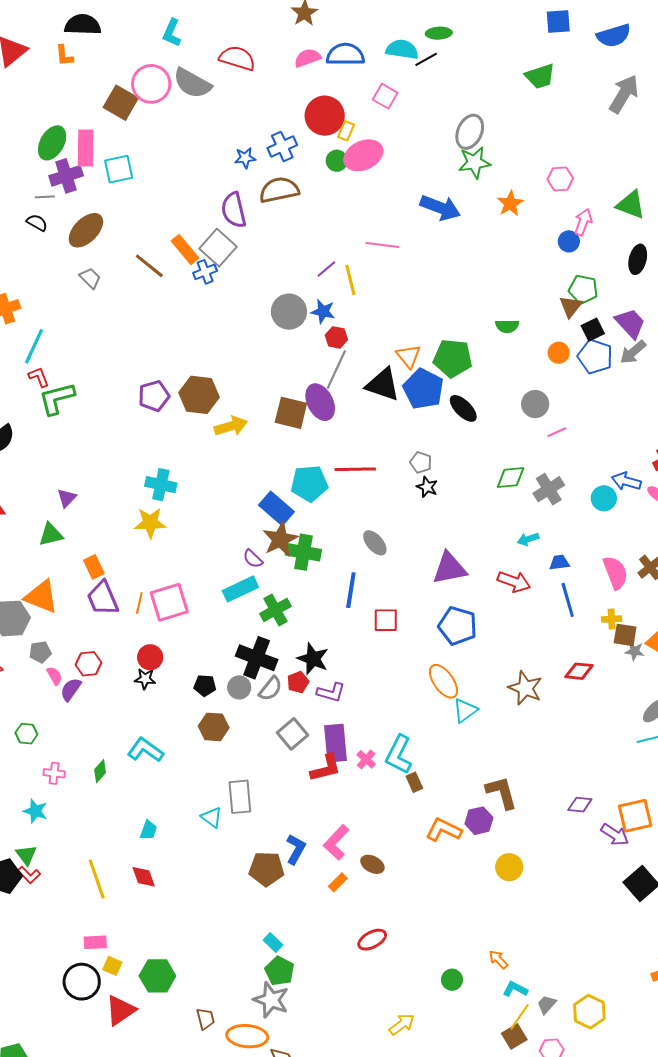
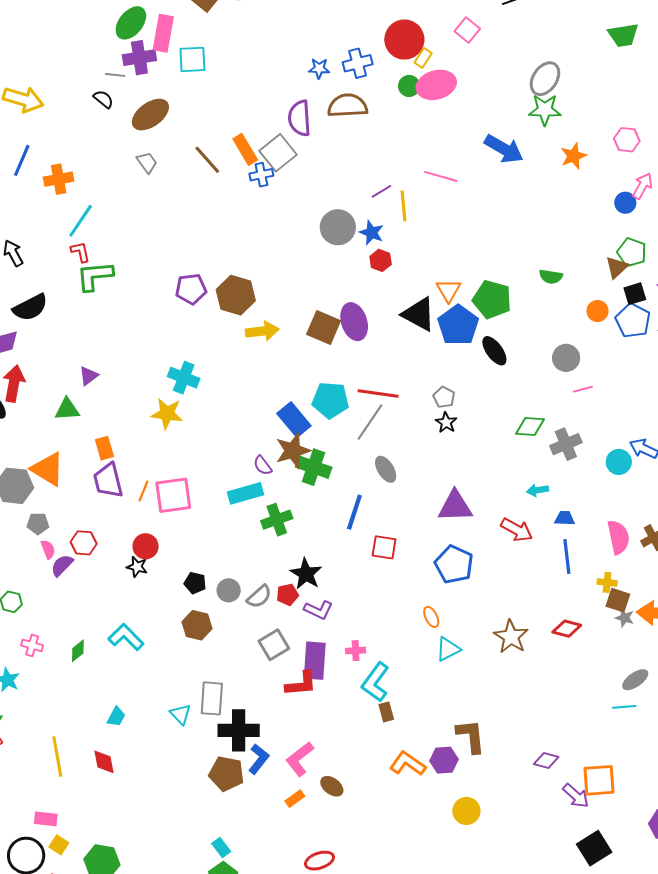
gray line: (336, 370) -> (370, 422), moved
black cross: (257, 658) -> (239, 730), moved, turned -30
orange ellipse: (443, 681) -> (431, 617), size x0.6
pink cross: (366, 759) -> (356, 651), moved, turned 36

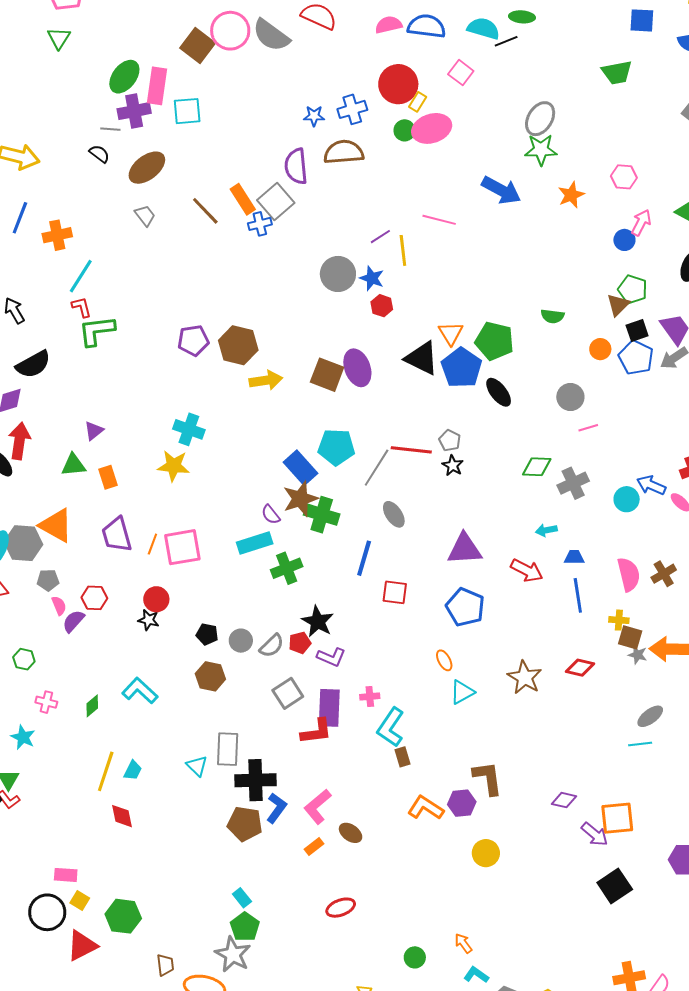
red line: (378, 394) -> (411, 450), moved
orange rectangle: (104, 448) -> (108, 477), moved
yellow line: (57, 757) -> (106, 771), moved, turned 30

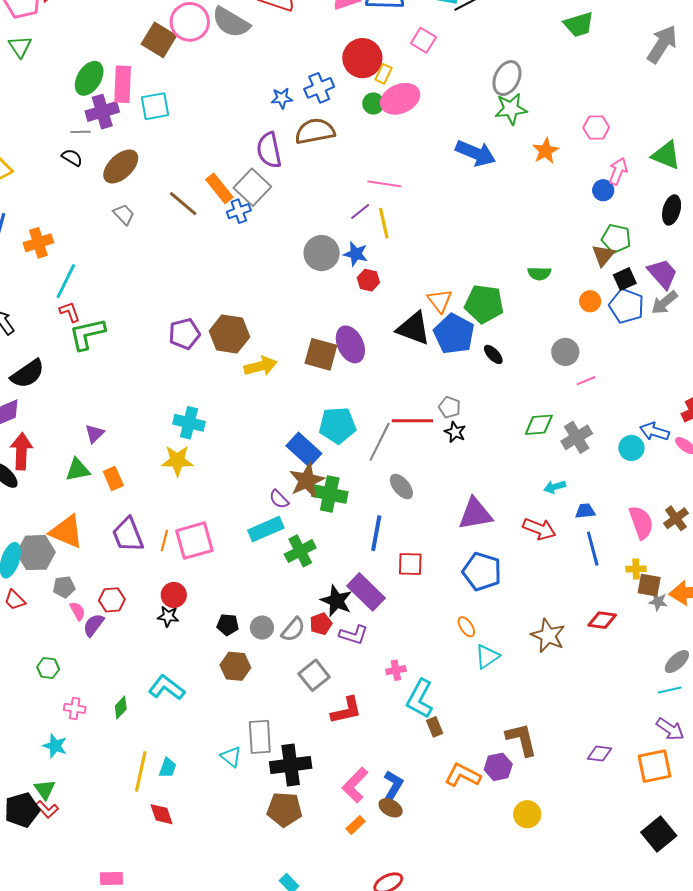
pink line: (439, 220) -> (384, 184), moved
black ellipse: (499, 392) -> (493, 354), size x0.7
purple rectangle: (329, 708) -> (366, 592), moved, turned -42
blue L-shape: (276, 808) -> (393, 786), moved
purple arrow: (595, 834) -> (670, 729), moved

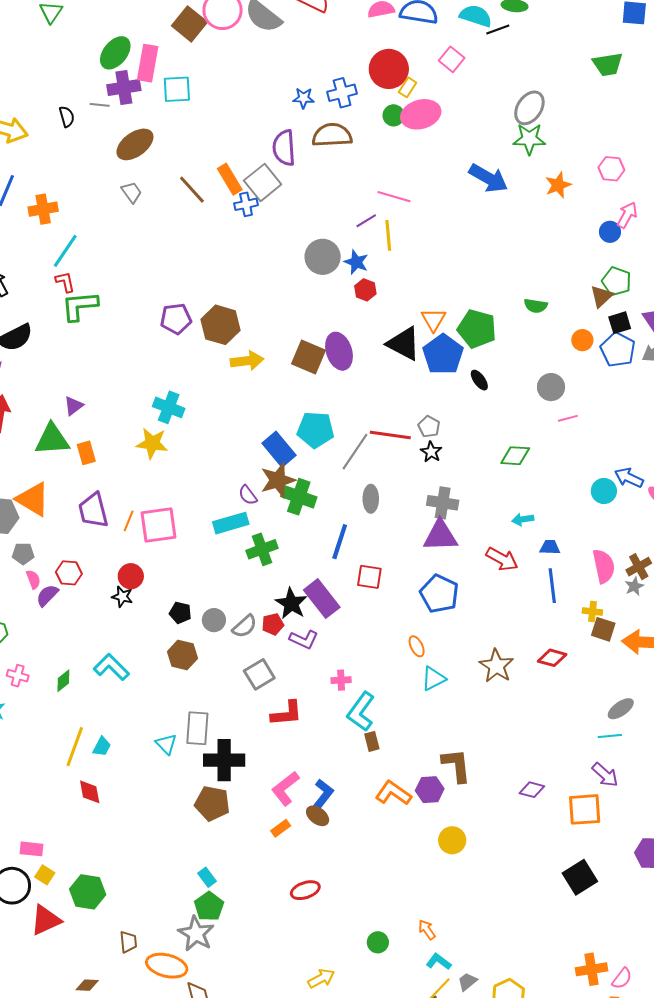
black semicircle: (72, 158) -> (67, 117), moved, turned 35
gray cross: (577, 437) -> (443, 503), moved, turned 32
green triangle: (78, 470) -> (52, 439), size x1.4
gray ellipse: (401, 486) -> (371, 499), turned 32
gray star: (658, 602) -> (634, 586), moved, turned 30

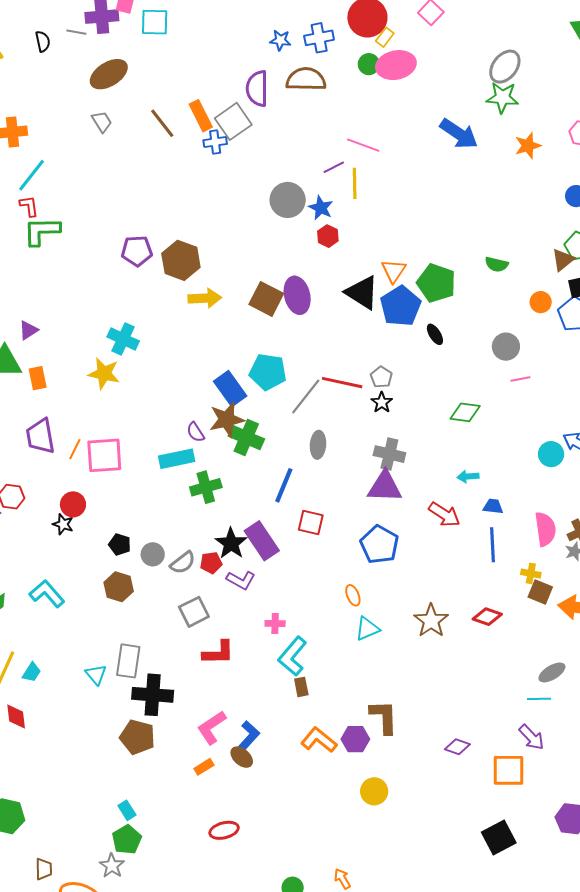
gray star: (196, 934) -> (112, 866), size x0.7

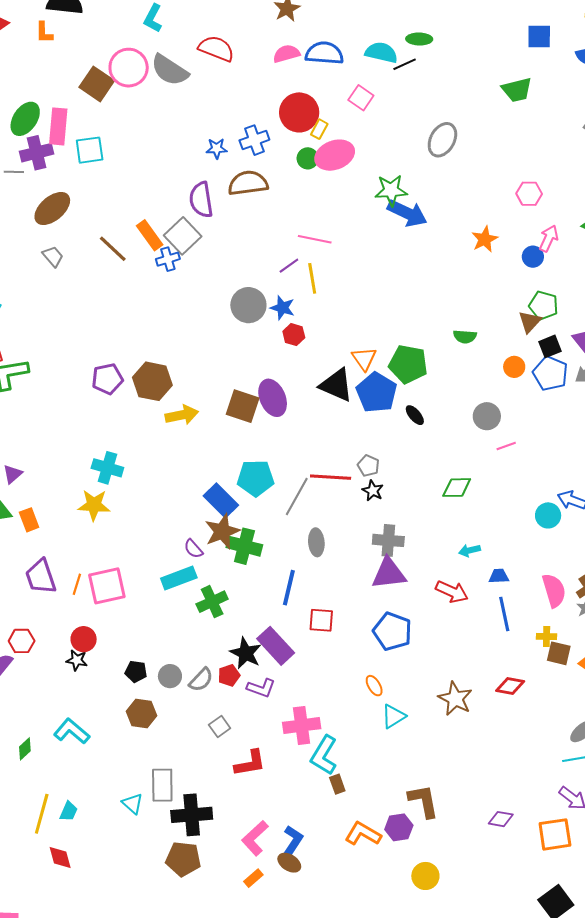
green star: (502, 98) -> (391, 190), moved
orange star: (528, 146) -> (485, 239), moved
gray square: (194, 612) -> (220, 727), size x0.7
pink cross: (275, 623) -> (302, 725), size x1.8

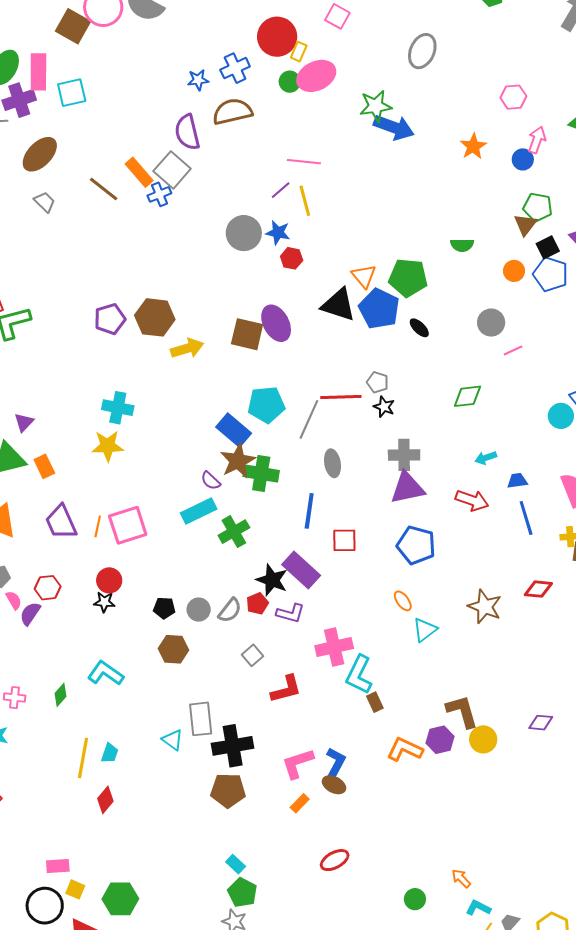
pink L-shape: (255, 838) -> (298, 763), turned 30
red diamond: (60, 857) -> (105, 800), turned 60
yellow circle: (425, 876) -> (483, 739), moved

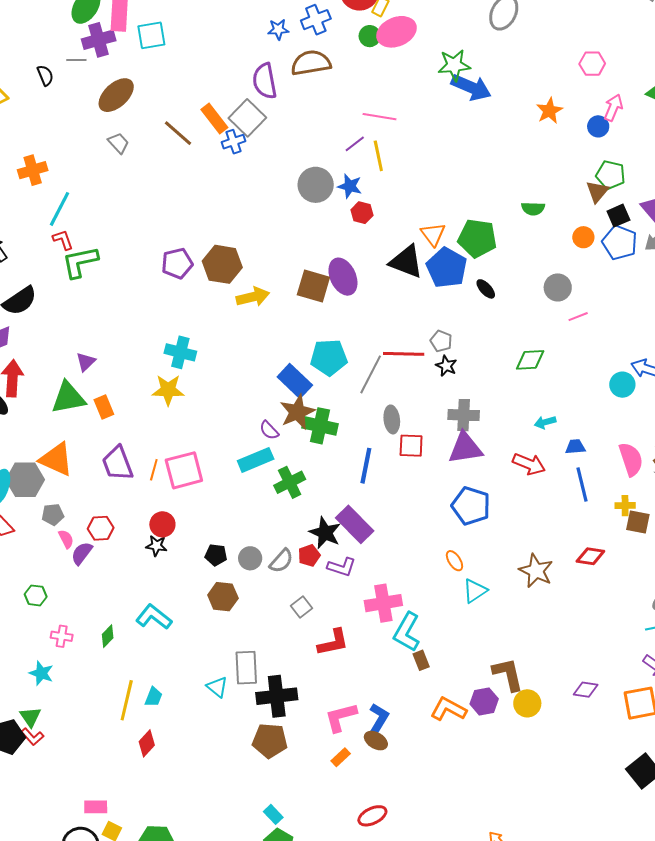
red square: (344, 540) -> (411, 446), moved

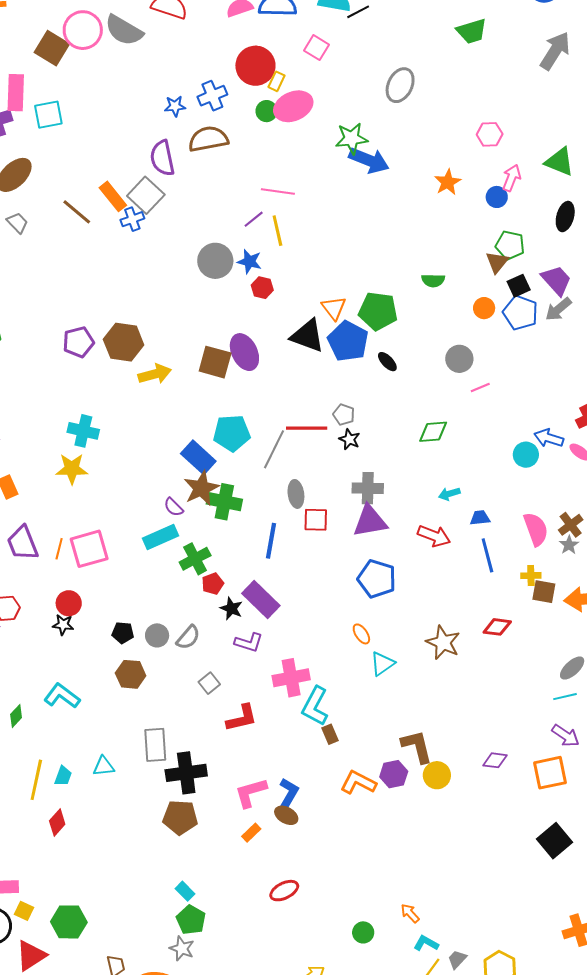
black star: (325, 533) -> (231, 608), size x0.7
red pentagon: (309, 556) -> (213, 584), moved
cyan triangle: (217, 687) -> (104, 766), moved, turned -45

